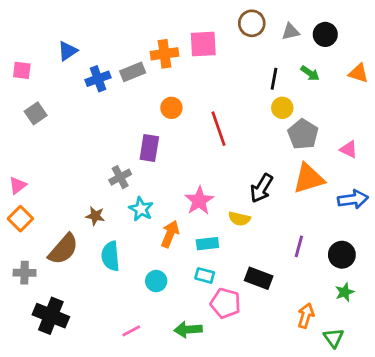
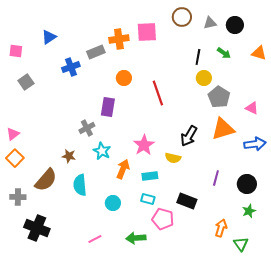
blue cross: (98, 79) -> (71, 67), moved

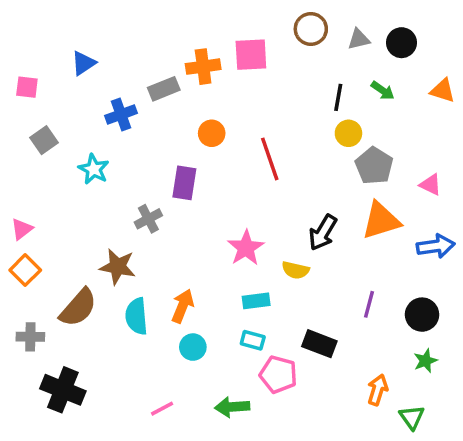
cyan star: (102, 151) -> (94, 169), moved
brown star: (69, 156) -> (118, 267), size x1.5
orange arrow: (123, 169) -> (183, 306), moved

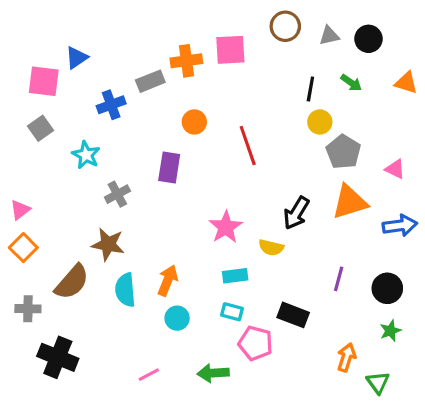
pink square: (27, 87) -> (44, 81), moved, size x1.5
gray cross: (148, 219) -> (117, 194), moved

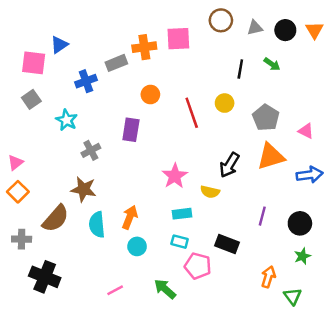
orange triangle: (406, 83) -> (314, 30), moved, turned 42
yellow circle: (320, 122) -> (225, 103), moved
green arrow: (213, 373) -> (165, 289), turned 45

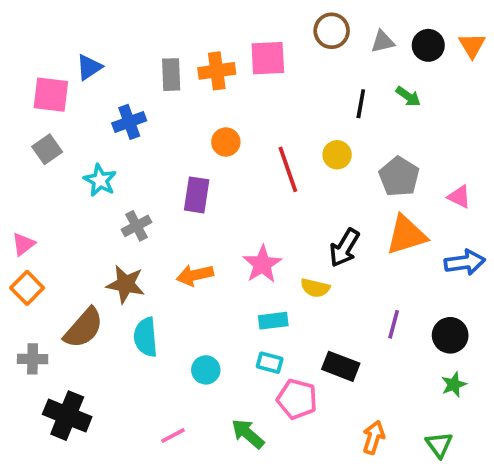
gray rectangle: (116, 63) -> (171, 75), moved, turned -70
orange arrow: (130, 217) -> (195, 275), moved, turned -125
orange arrow: (268, 277) -> (374, 437), moved

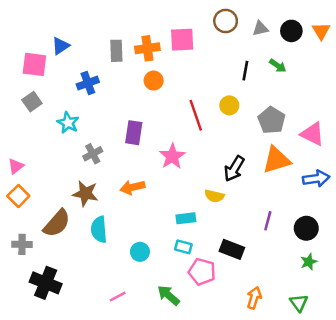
orange circle: (226, 142) -> (154, 81), moved
pink triangle: (459, 197) -> (312, 134), size x1.5
pink star: (262, 264) -> (172, 156), moved

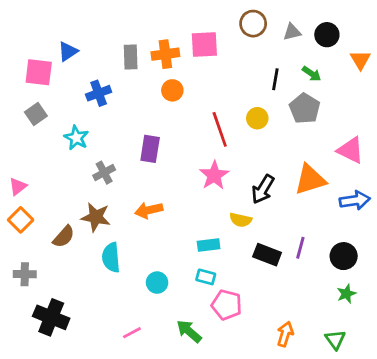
orange triangle: (321, 31) -> (360, 60), moved
gray pentagon: (272, 120) -> (305, 108), moved
pink star: (172, 156) -> (214, 175), moved
brown semicircle: (57, 223) -> (64, 237), moved, size x0.7
black rectangle: (232, 249) -> (267, 255), moved

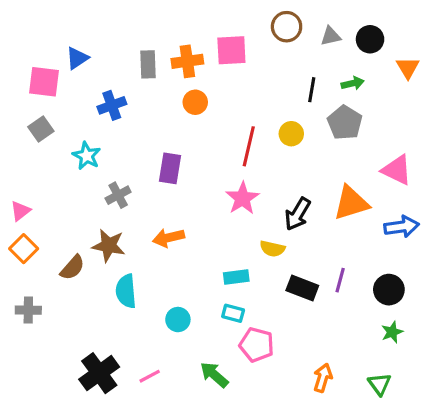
green arrow: (312, 74) -> (353, 83), turned -48
red line: (220, 129) -> (249, 146), turned 32
black cross: (51, 317) -> (99, 373), moved, turned 32

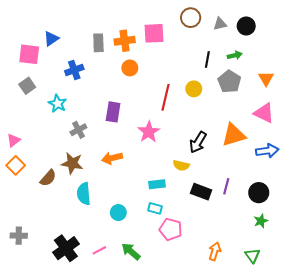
orange triangle: (408, 68) -> (266, 78), moved
pink star: (242, 198) -> (149, 132), moved
gray cross: (28, 310) -> (19, 236), moved
green arrow: (214, 375) -> (131, 251), moved

